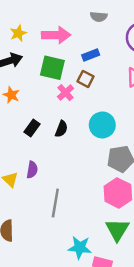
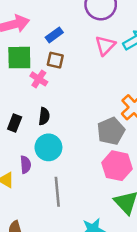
cyan circle: (102, 125) -> (48, 147), moved

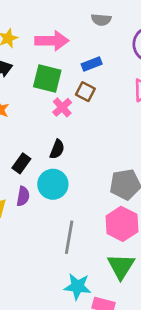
black rectangle: (15, 123) -> (21, 163), moved
gray line: (57, 192) -> (69, 237), moved

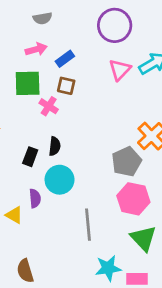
gray semicircle: (101, 20) -> (43, 18), moved
pink arrow: (52, 41) -> (36, 49), moved, size x0.7
black rectangle: (21, 163) -> (30, 157), moved

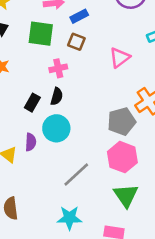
pink triangle: (120, 70) -> (120, 57), moved
pink cross: (49, 106) -> (58, 68), moved, turned 36
gray line: (88, 225) -> (76, 175), turned 44
cyan star: (108, 268) -> (69, 218), moved

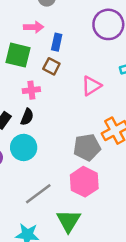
blue rectangle: (79, 16) -> (57, 42), turned -56
green triangle: (126, 195) -> (69, 221), moved

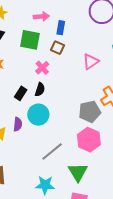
pink cross: (31, 90) -> (42, 68), turned -32

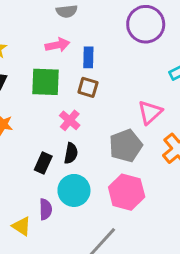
pink triangle: (91, 62) -> (150, 112), moved
gray pentagon: (90, 112) -> (126, 146), moved
pink hexagon: (89, 140) -> (127, 192), moved

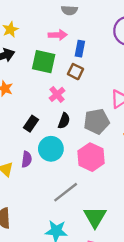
black semicircle: (71, 153) -> (64, 121), moved

